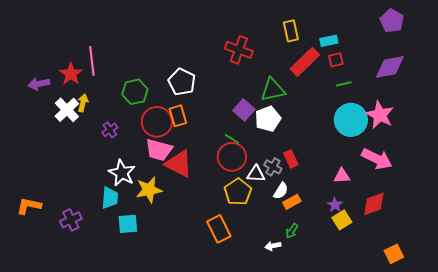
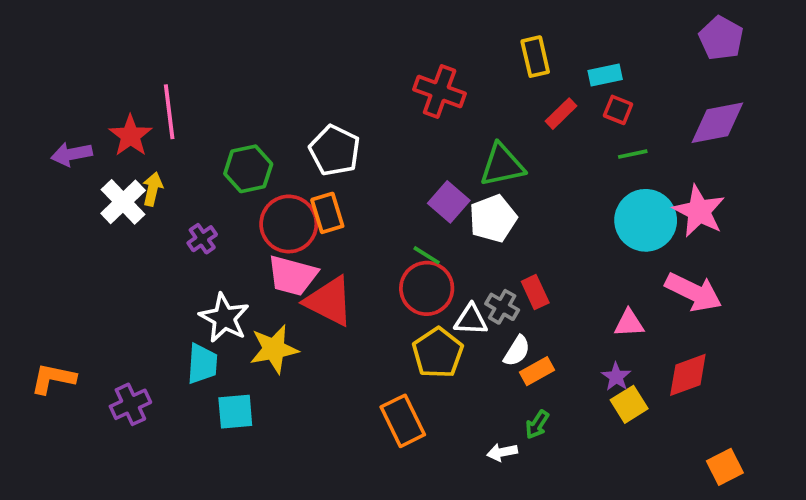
red square: (336, 60) -> (618, 110), turned 35
red rectangle: (305, 62) -> (561, 114), size x0.6

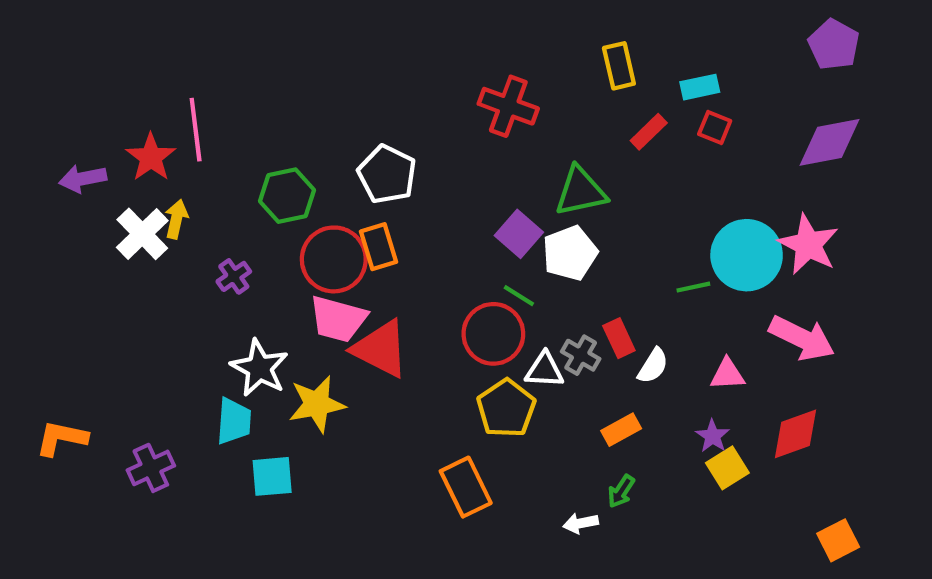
green line: (633, 154) -> (693, 287), moved
green line: (427, 255) -> (519, 296), moved
white semicircle: (517, 351) -> (653, 366), moved

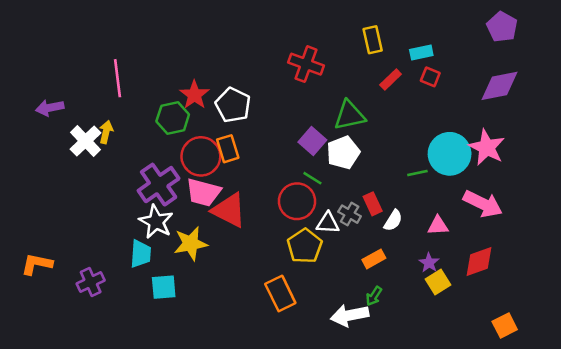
red star: (151, 157) -> (194, 95), moved
purple cross: (234, 276) -> (159, 185), moved, size x2.0
white arrow: (581, 523) -> (350, 315), size x1.8

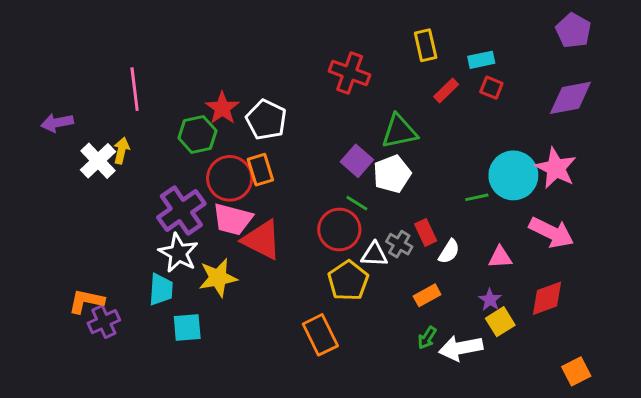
orange L-shape: (37, 264) -> (86, 301), moved
white arrow: (350, 315) -> (461, 348), moved

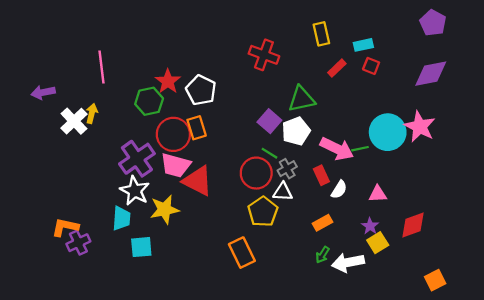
pink arrow: (551, 232) -> (337, 149), moved
gray cross: (399, 244) -> (287, 169), moved, turned 30

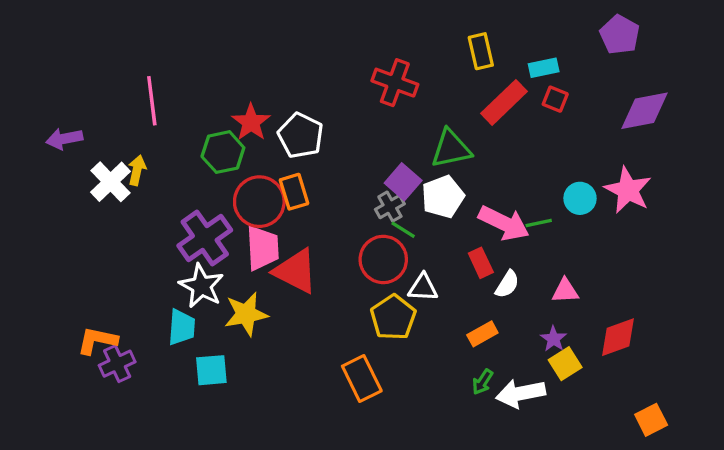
purple pentagon: (433, 23) -> (620, 35), moved
red rectangle: (337, 68) -> (504, 102), size x1.6
cyan circle: (388, 132) -> (580, 198), size x0.6
pink trapezoid: (176, 165) -> (263, 248), turned -108
gray cross: (287, 169) -> (390, 207), moved

